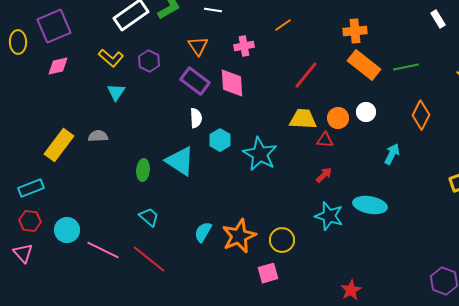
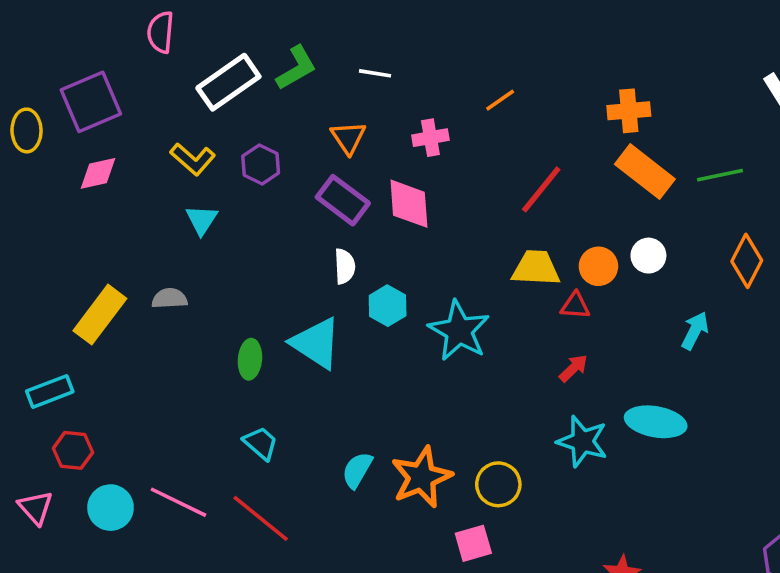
red hexagon: (30, 221) -> (73, 450), moved
cyan circle: (67, 230) -> (111, 508), moved

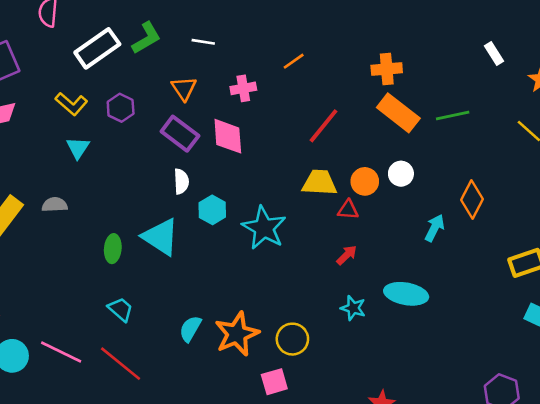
orange diamond: (747, 261) -> (472, 199), moved
cyan star: (582, 441) -> (353, 308), size x0.7

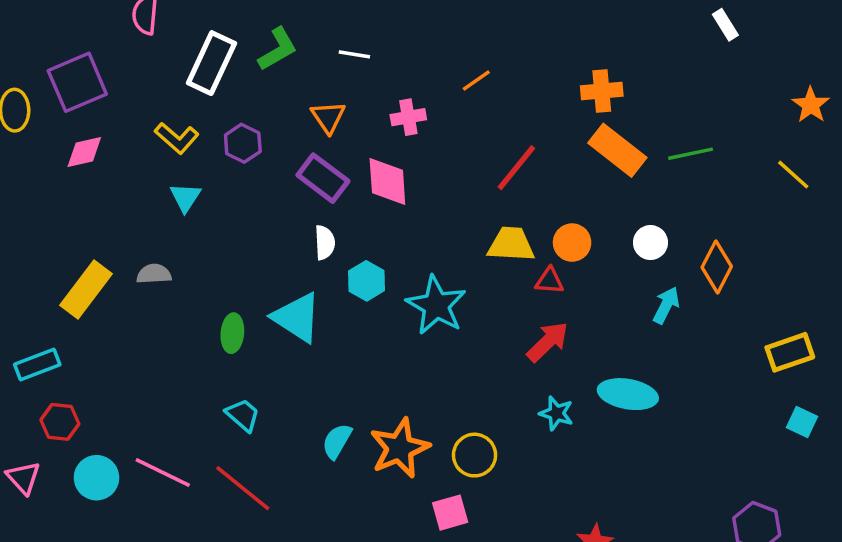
white rectangle: (97, 48) -> (211, 63), turned -30
white rectangle: (494, 53) -> (725, 25), moved
white circle: (401, 174) -> (650, 243), moved
red arrow: (347, 255) -> (548, 342), size x1.5

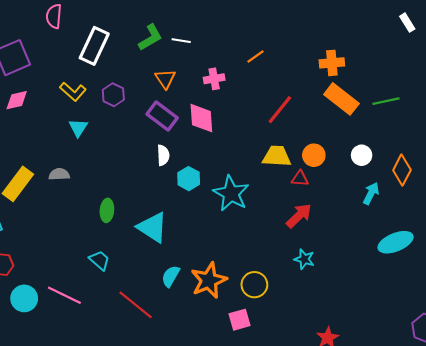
green L-shape: (278, 49) -> (150, 37), moved
cyan triangle: (297, 317) -> (153, 227), moved
cyan ellipse: (628, 394) -> (396, 242), moved, turned -32
cyan trapezoid: (243, 415) -> (100, 260), moved
red line: (243, 488) -> (136, 305), moved

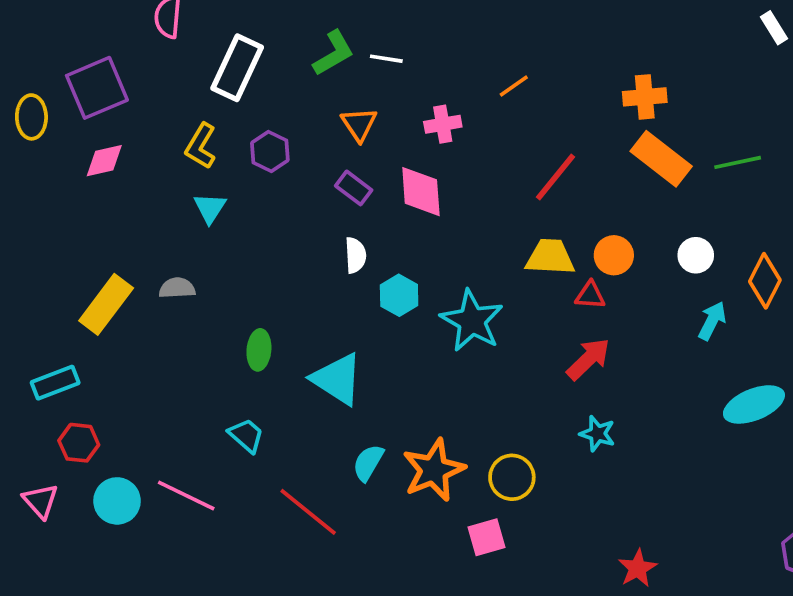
yellow L-shape: (73, 92) -> (201, 146), turned 80
purple rectangle: (162, 116) -> (354, 188), size x0.7

